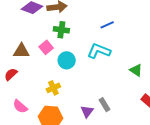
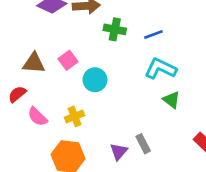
green cross: (61, 30) -> (115, 29), moved
cyan L-shape: (99, 51) -> (160, 69), moved
green triangle: (136, 70) -> (171, 100), moved
pink semicircle: (20, 106) -> (37, 117), moved

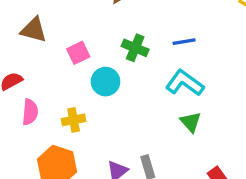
green cross: (115, 29) -> (135, 48), moved
brown triangle: (34, 63) -> (34, 30), moved
pink semicircle: (37, 117) -> (30, 112), turned -140

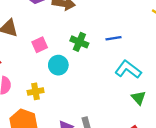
cyan L-shape: (185, 83) -> (128, 69), moved
green triangle: (191, 122) -> (139, 98), moved

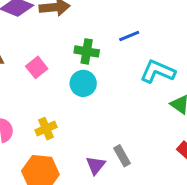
cyan circle: (58, 65) -> (83, 83), moved

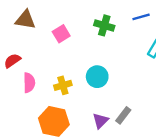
cyan circle: (83, 83) -> (97, 77), moved
gray rectangle: (122, 156) -> (123, 115), turned 60

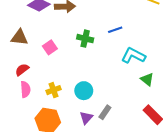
red semicircle: (12, 61) -> (22, 70), moved
cyan circle: (97, 77) -> (84, 91), moved

